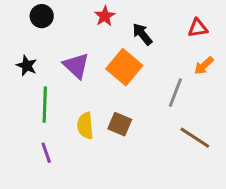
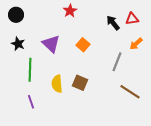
black circle: (42, 16) -> (16, 15), moved
black arrow: (142, 34) -> (113, 23), moved
orange square: (124, 67) -> (83, 45), size x0.6

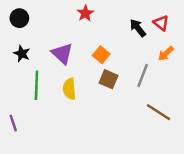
red triangle: (132, 19) -> (161, 23), turned 48
brown square: (80, 83) -> (108, 79), moved
yellow semicircle: (57, 84) -> (69, 89), moved
purple line: (31, 102) -> (13, 123), moved

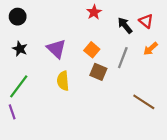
red star: (85, 13) -> (94, 12), moved
gray line: (143, 75) -> (123, 58), moved
green line: (36, 85) -> (19, 86), moved, turned 35

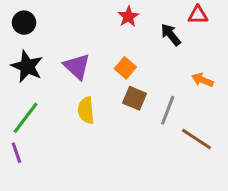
red triangle: (146, 21) -> (198, 15), moved, turned -40
black star: (20, 49) -> (27, 66), size x1.5
orange arrow: (150, 49) -> (202, 80), moved, turned 64
gray line: (123, 58) -> (168, 110), moved

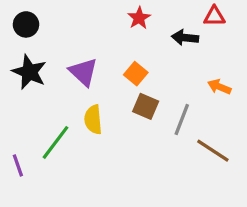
black arrow: (171, 35) -> (185, 38), turned -45
green line: (26, 118) -> (56, 142), moved

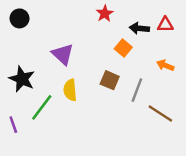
red triangle: (214, 16) -> (165, 25), moved
black star: (29, 72) -> (22, 79), moved
orange square: (136, 74) -> (123, 48), moved

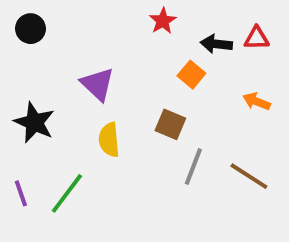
gray line: (137, 90) -> (193, 167), moved
green line: (42, 107) -> (67, 193), moved

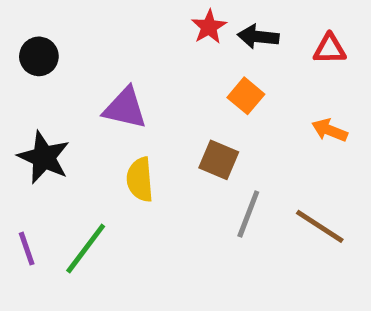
black circle: (30, 29) -> (39, 56), moved
black arrow: (216, 44) -> (258, 37), moved
purple triangle: (98, 84) -> (125, 108), turned -30

